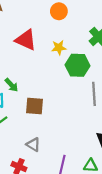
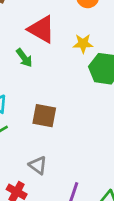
green arrow: (11, 85) -> (24, 58), moved

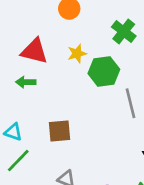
green arrow: (24, 58) -> (26, 82), turned 144

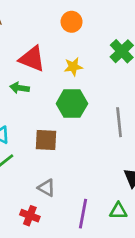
green hexagon: (104, 71) -> (72, 104), moved

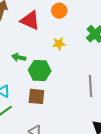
red triangle: (32, 59) -> (30, 20), moved
green hexagon: (72, 104) -> (40, 70), moved

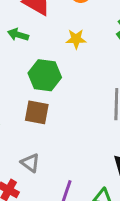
green arrow: (19, 57) -> (18, 35), moved

